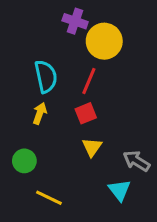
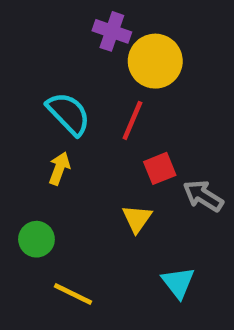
cyan semicircle: (46, 76) -> (68, 114), turned -32
red square: (86, 113) -> (160, 168), moved
gray arrow: (136, 161) -> (203, 196), moved

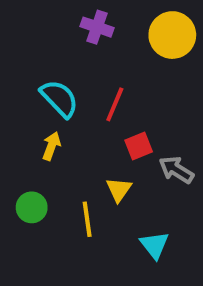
yellow circle: (155, 61) -> (172, 35), moved
yellow line: (73, 294) -> (87, 219), moved, turned 56

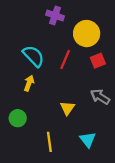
yellow circle: (172, 35) -> (87, 34), moved
red square: (139, 146) -> (98, 61), moved
yellow line: (87, 219) -> (49, 142), moved

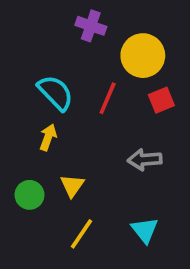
gray arrow: (100, 97) -> (145, 160), moved, turned -36
yellow triangle: (67, 108) -> (72, 186), moved
yellow line: (49, 142) -> (82, 234), turned 42

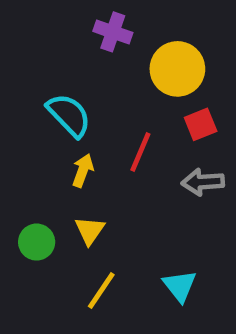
red line: (108, 98) -> (140, 152), moved
yellow arrow: (48, 137) -> (83, 170), moved
gray arrow: (145, 160) -> (203, 182), moved

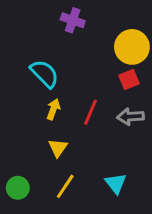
yellow circle: (177, 69) -> (132, 47), moved
red line: (140, 152) -> (90, 112), moved
green circle: (37, 242) -> (18, 188), moved

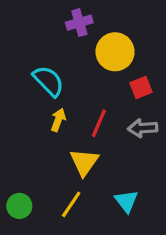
purple cross: (73, 20) -> (79, 23), turned -35
yellow circle: (132, 47) -> (115, 52), moved
yellow triangle: (58, 148) -> (84, 162), moved, size x1.4

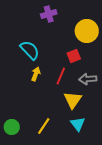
yellow circle: (115, 52) -> (87, 31), moved
red square: (141, 87) -> (74, 56), moved
yellow triangle: (84, 162) -> (73, 100), moved

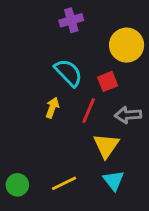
cyan semicircle: (30, 50) -> (68, 73), moved
yellow line: (44, 126) -> (64, 183), turned 30

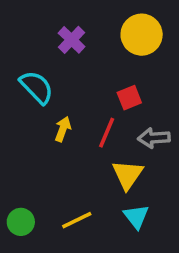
purple cross: (71, 20) -> (72, 40), moved, turned -30
yellow circle: (127, 45) -> (142, 35), moved
cyan semicircle: (68, 73) -> (37, 87), moved

